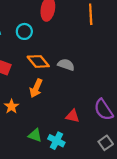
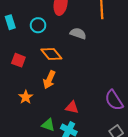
gray semicircle: (66, 65) -> (78, 33), moved
red triangle: (72, 116) -> (72, 107), moved

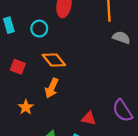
gray semicircle: (78, 33) -> (121, 38), moved
red triangle: (72, 107) -> (89, 118), moved

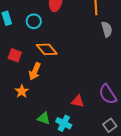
gray semicircle: (121, 38) -> (107, 29), turned 56
orange arrow: (52, 88) -> (35, 71), moved

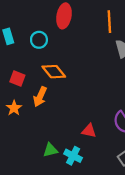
orange star: (22, 91) -> (14, 108), moved
green triangle: (44, 118) -> (50, 150), turned -32

